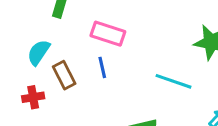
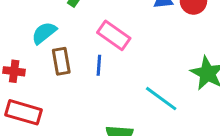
red cross: (33, 97) -> (14, 71), moved

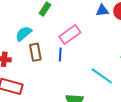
pink rectangle: (114, 35) -> (70, 35), turned -70

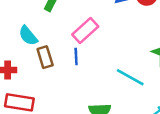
cyan semicircle: (24, 34) -> (28, 36), turned -84

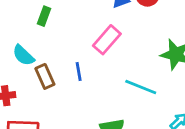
pink rectangle: (85, 31) -> (107, 40), moved

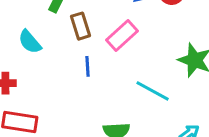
brown rectangle: (45, 76) -> (80, 26), moved

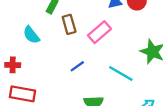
blue line: (87, 66) -> (77, 66), moved, turned 56

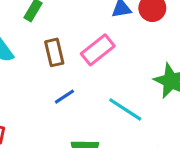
brown rectangle: (69, 24) -> (54, 52), moved

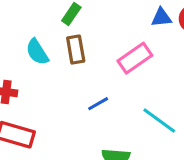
brown rectangle: (54, 52) -> (76, 50), moved

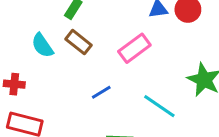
brown rectangle: (76, 50) -> (79, 42), turned -40

